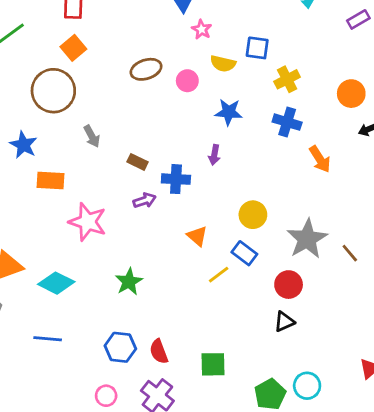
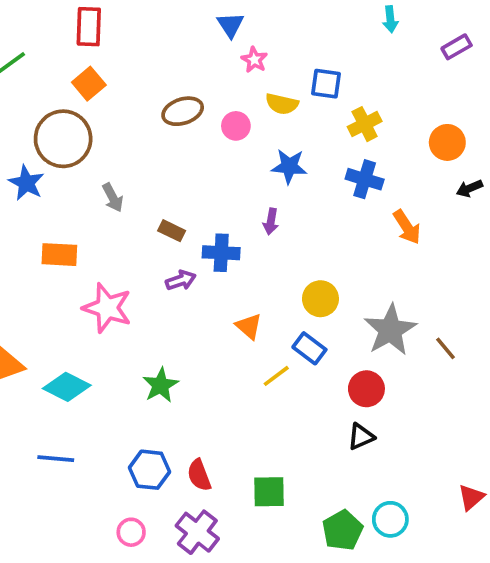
blue star: (23, 145) -> (26, 183), moved

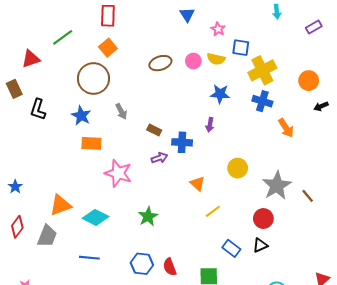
pink star: (254, 60) -> (218, 29), moved
yellow cross: (365, 124) -> (262, 70), size x1.5
pink circle: (236, 126) -> (193, 61), moved
blue star: (26, 183) -> (81, 116), moved
blue rectangle: (309, 348) -> (231, 248), moved

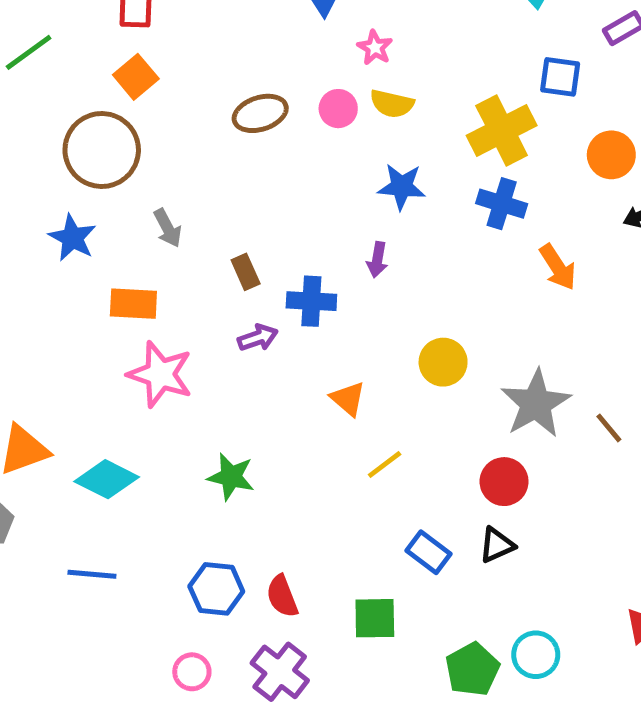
pink star: (218, 29) -> (375, 48), moved
blue square: (241, 48) -> (560, 77), moved
brown rectangle: (154, 130) -> (246, 272), turned 40
orange rectangle: (91, 143) -> (133, 304), moved
green star: (148, 216) -> (231, 477), turned -30

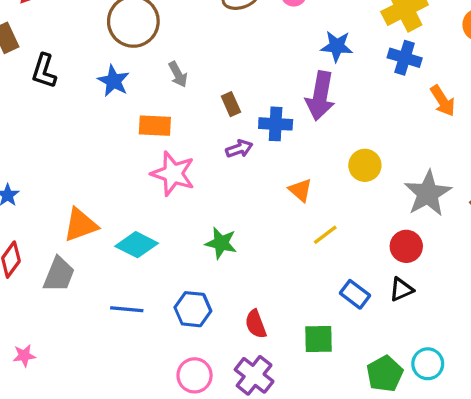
purple arrow: (377, 260) -> (320, 96), size x2.0
blue hexagon: (216, 589) -> (193, 309), moved
pink circle: (192, 672) -> (195, 375), size x1.4

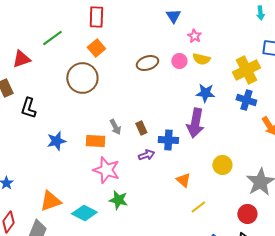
gray arrow: (178, 74) -> (115, 127), moved
blue star: (113, 81) -> (56, 141), moved, turned 30
green star: (221, 243) -> (118, 200), moved

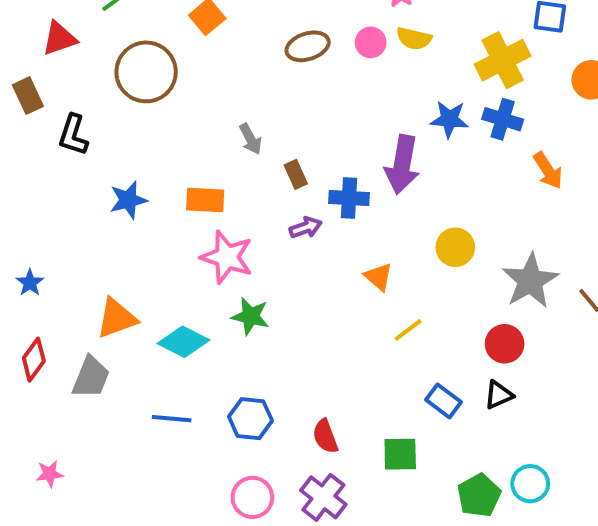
brown circle: (82, 78) -> (146, 72), moved
blue star: (205, 93) -> (449, 119), moved
gray arrow: (115, 127) -> (250, 139), moved

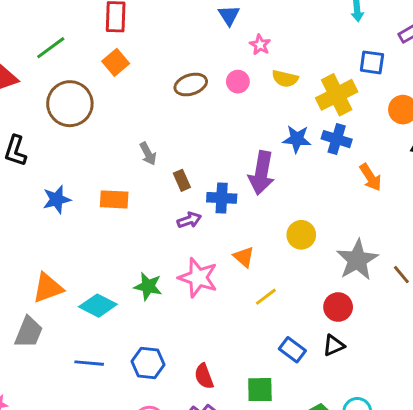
yellow semicircle: (414, 38) -> (285, 79), moved
pink star: (227, 257) -> (198, 278), moved

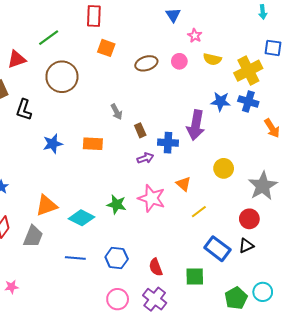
orange square: (116, 62) -> (106, 48), moved, turned -30
blue rectangle: (292, 350) -> (217, 249), size x1.4

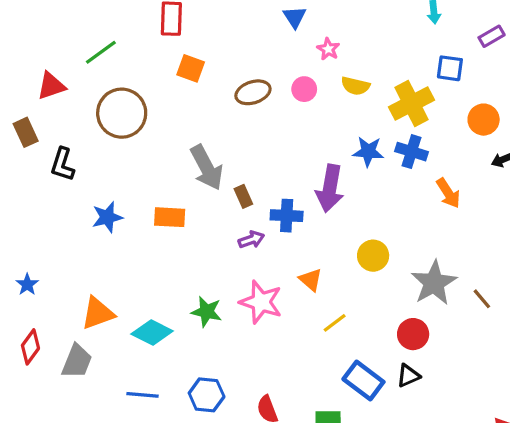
gray arrow: (117, 112) -> (207, 168), size x1.8

